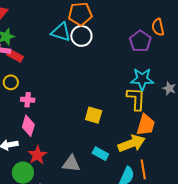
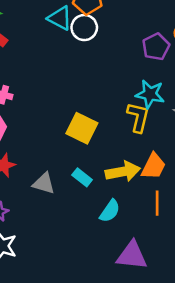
yellow square: (94, 115) -> (82, 128), size x1.4
orange trapezoid: (146, 125) -> (153, 166), moved
orange line: (143, 169) -> (157, 203), moved

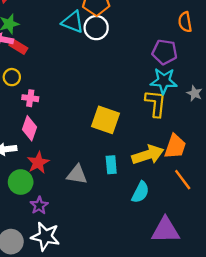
purple pentagon: (156, 47) -> (165, 52), moved, turned -30
cyan rectangle: (82, 177) -> (111, 165), turned 54
orange line: (157, 203) -> (183, 180), turned -30

